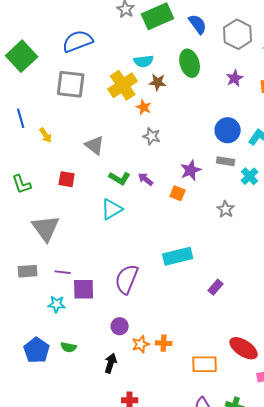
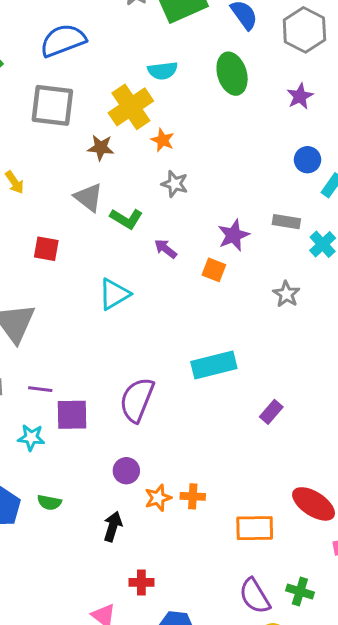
brown star: (158, 82) -> (101, 148), moved
blue circle: (228, 130) -> (307, 160), moved, size x0.7
green L-shape: (120, 178) -> (126, 219), moved

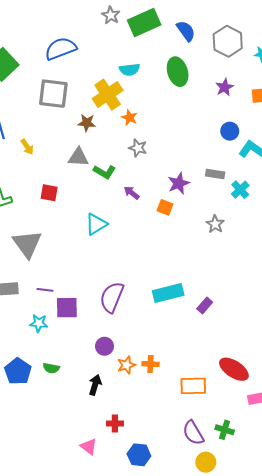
gray triangle: (89, 197) -> (78, 157), turned -35
cyan rectangle: (214, 365) -> (168, 293), moved

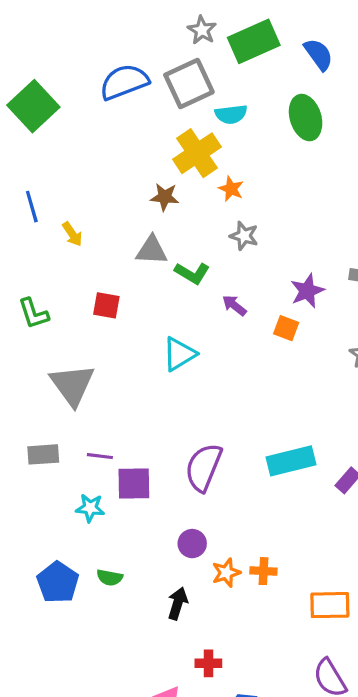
gray square: (53, 94) -> (189, 84), moved, turned -32

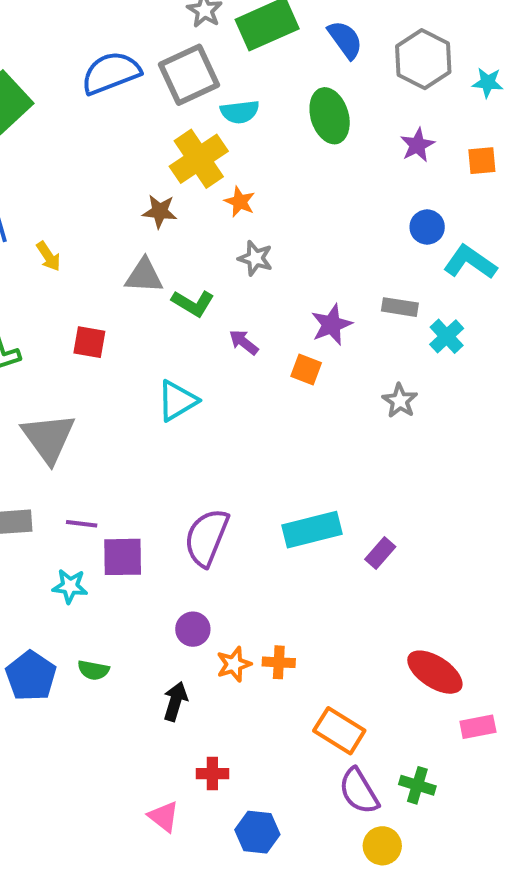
orange rectangle: (330, 605) -> (339, 731), moved, turned 33

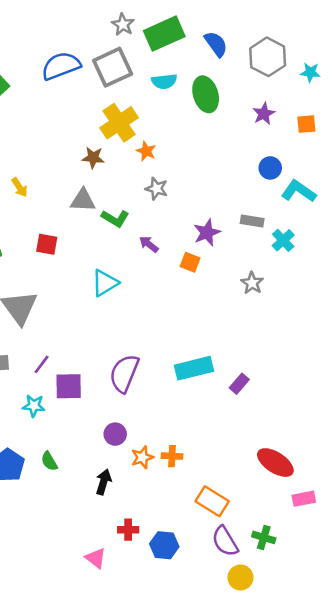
cyan semicircle: (240, 112) -> (164, 81), moved
purple line: (82, 524) -> (42, 364), turned -60
green semicircle: (93, 670) -> (49, 461), turned 48
blue hexagon: (257, 832) -> (164, 545), moved

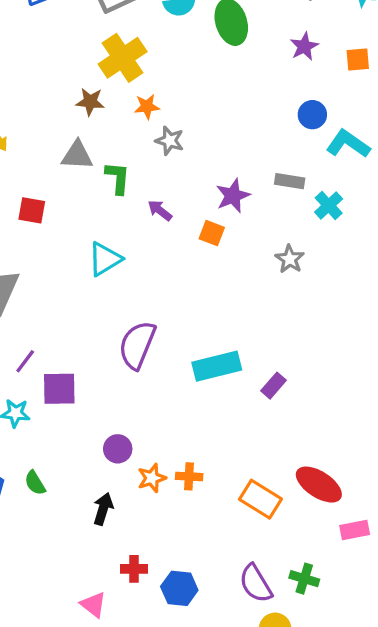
orange star: (146, 151) -> (147, 107), moved, turned -30
green L-shape: (115, 218) -> (118, 178), turned -116
purple semicircle: (124, 373) -> (137, 345), moved
orange rectangle: (212, 501) -> (260, 499), moved

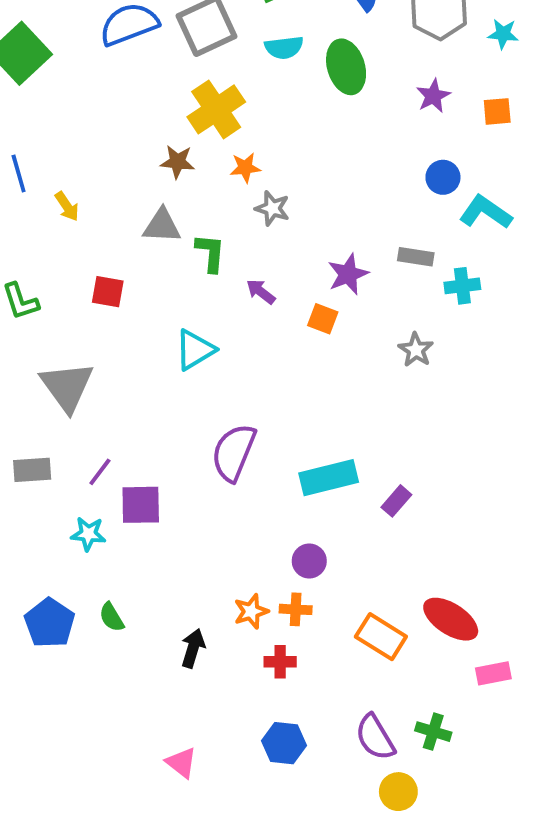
cyan cross: (329, 205) -> (462, 286), turned 36
purple circle: (118, 449) -> (309, 561), moved
red cross: (134, 569) -> (280, 662), moved

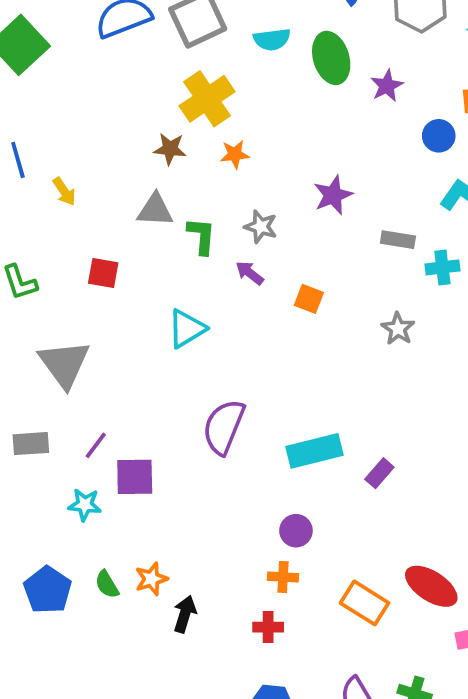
purple star: (433, 96) -> (387, 86), moved
blue circle: (443, 177) -> (439, 136), moved
gray star: (272, 208) -> (261, 227), moved
purple star: (348, 274) -> (333, 195), moved
orange star: (251, 611) -> (151, 579), moved

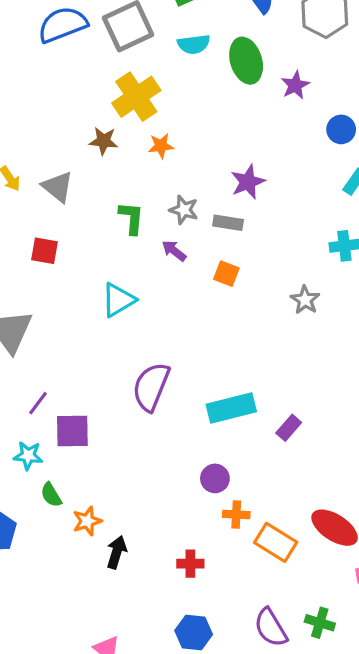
gray triangle: (155, 210) -> (58, 187), moved, turned 36
gray rectangle: (398, 240) -> (228, 223), moved
orange cross: (283, 577) -> (236, 515), moved
green semicircle: (107, 584) -> (51, 495), moved

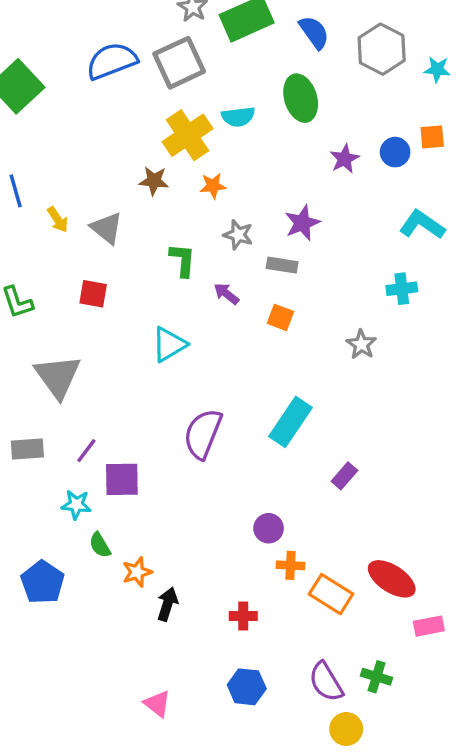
cyan semicircle: (194, 44) -> (238, 117), moved
purple star: (295, 85) -> (344, 159), moved
blue circle: (341, 129) -> (395, 152), moved
gray star: (184, 210) -> (238, 235), moved
cyan rectangle: (231, 408) -> (291, 422), moved, turned -42

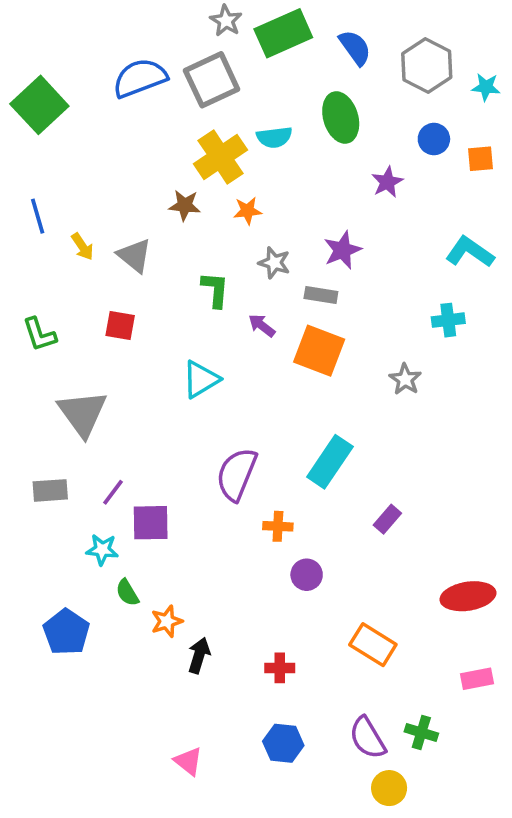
blue circle: (395, 152) -> (434, 139), moved
orange square: (280, 317) -> (319, 351), size x1.8
orange cross: (291, 565) -> (278, 526), moved
red ellipse: (392, 579) -> (468, 596), moved, turned -42

